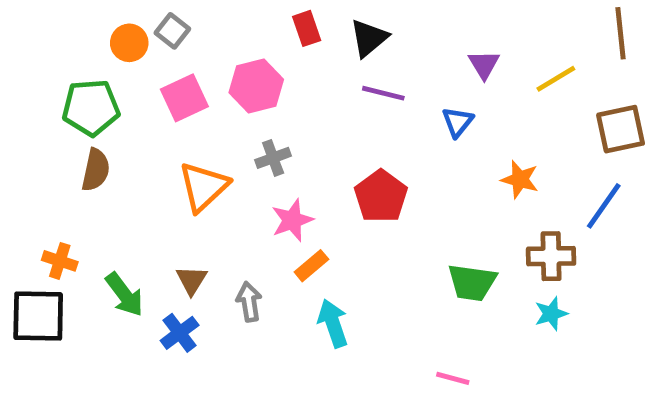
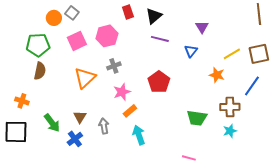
yellow line: (556, 79) -> (232, 54), moved
orange cross: (60, 261) -> (22, 101), moved

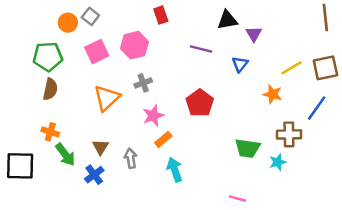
black triangle: (154, 16) -> (227, 20), moved, turned 30
orange cross: (22, 101) -> (50, 132), moved
cyan star: (230, 131) -> (278, 162), moved

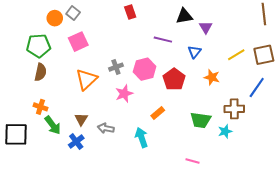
pink hexagon: (134, 45) -> (145, 69), moved
orange star: (273, 94) -> (212, 77), moved
red pentagon: (200, 103) -> (174, 79), moved
orange rectangle: (163, 139) -> (158, 113), moved
gray arrow: (131, 158) -> (106, 128), turned -70

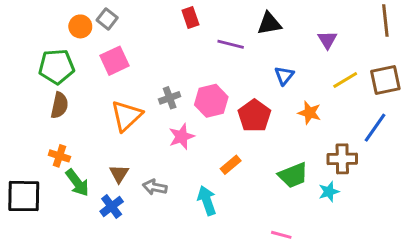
purple triangle: (206, 27) -> (327, 40), moved
purple line: (163, 40) -> (231, 44), moved
green trapezoid: (201, 120) -> (293, 175), turned -30

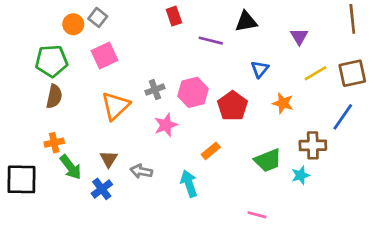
orange cross: (59, 156) -> (54, 143), turned -30

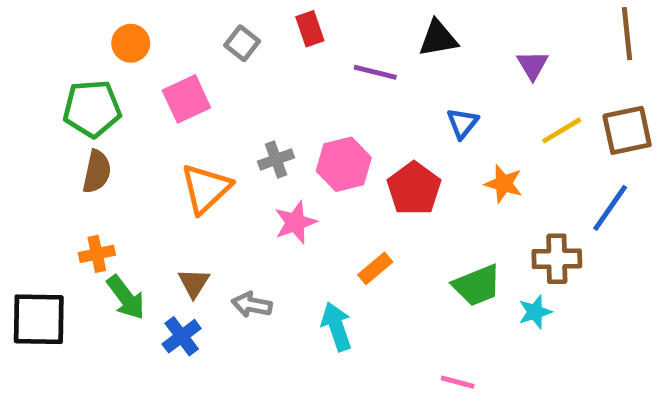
gray square: (98, 17) -> (242, 43), moved

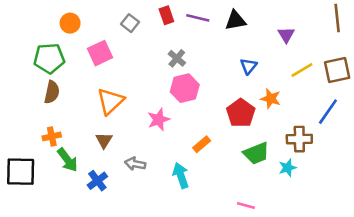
purple line: (375, 72) -> (198, 18), moved
gray cross: (276, 159) -> (177, 58), moved, turned -30
red pentagon: (414, 189) -> (241, 113), moved
brown triangle: (194, 283) -> (104, 140), moved

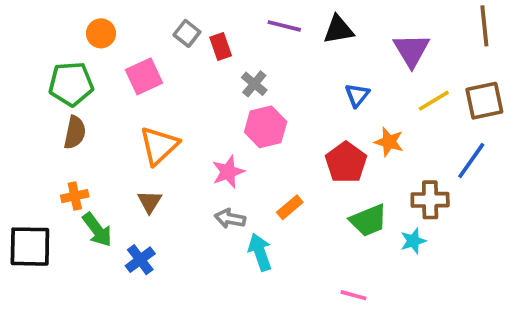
red rectangle: (166, 15) -> (221, 46), moved
purple triangle: (286, 35) -> (411, 50), size x1.5
gray arrow: (135, 164) -> (230, 219), moved

